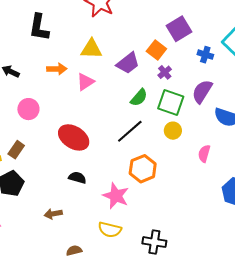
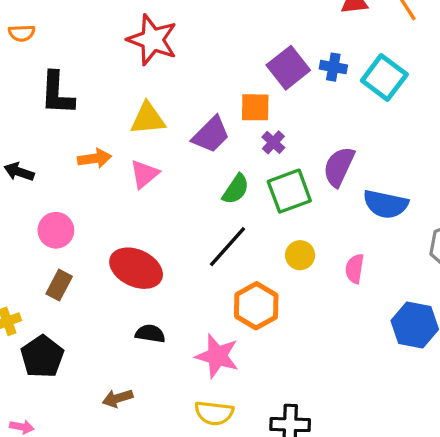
orange square: (156, 50) -> (255, 107), turned -30
blue cross: (205, 55) -> (333, 67), moved
green square: (171, 102) -> (289, 191), turned -32
yellow circle: (173, 131) -> (300, 255), moved
brown rectangle: (16, 150) -> (59, 285), moved

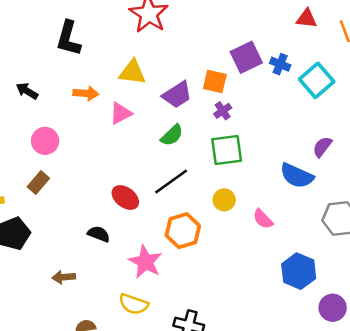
purple semicircle: (339, 167) -> (322, 147), moved, size x0.7
green semicircle: (236, 189) -> (172, 135), moved
red ellipse: (136, 268) -> (125, 197), moved, size x0.7
pink semicircle: (355, 269) -> (263, 219), turned -65

